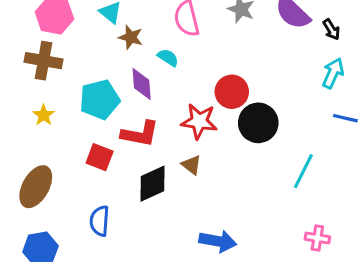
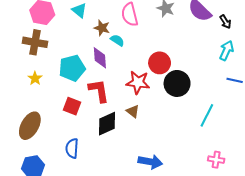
brown star: (131, 37) -> (102, 28), moved
red L-shape: (140, 134) -> (99, 91), turned -110

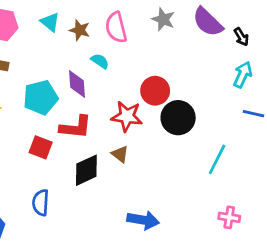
brown star: (102, 28) -> (80, 30), moved
red L-shape: (99, 91) -> (76, 127), turned 105

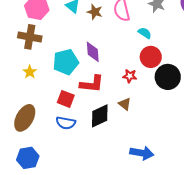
cyan semicircle: (100, 61) -> (145, 33), moved
red star: (127, 116) -> (130, 76), size x0.6
blue semicircle: (41, 203) -> (66, 123), moved, turned -84

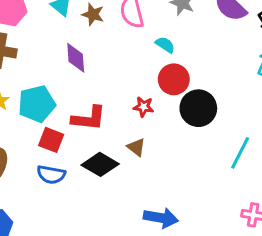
purple diamond: (93, 52) -> (76, 58), moved
cyan pentagon: (66, 62) -> (37, 104), moved
black diamond: (100, 116) -> (100, 164), turned 55

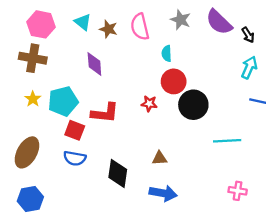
cyan semicircle: (165, 45) -> (167, 54), turned -126
brown triangle: (136, 147) -> (160, 158), moved, turned -42
cyan line: (240, 153) -> (227, 141), turned 60
black diamond: (100, 164) -> (118, 173), moved, turned 68

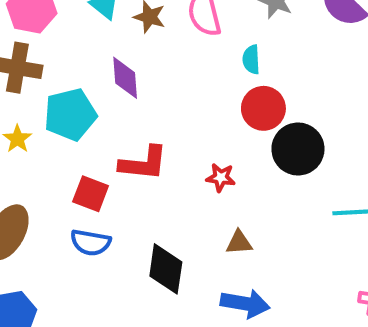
cyan pentagon: (63, 101) -> (70, 114), moved
red star: (149, 104) -> (221, 177), moved

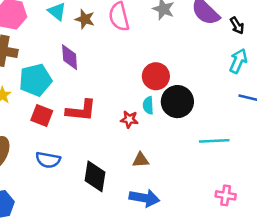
cyan semicircle: (251, 60) -> (148, 105), moved
red square: (91, 194) -> (42, 116), moved

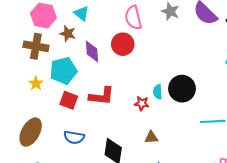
brown star: (85, 19) -> (68, 34), moved
red circle: (156, 76) -> (123, 44), moved

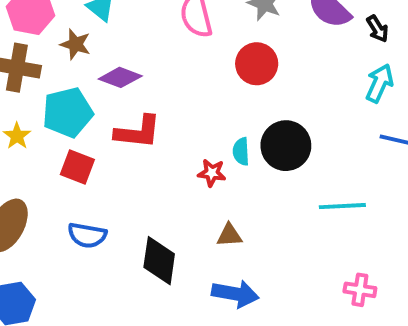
red circle: (123, 44) -> (257, 64), moved
purple diamond: (92, 52) -> (120, 77), turned -65
red L-shape: (102, 96) -> (138, 132), moved

